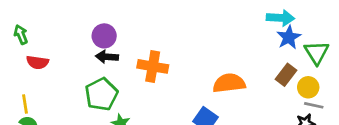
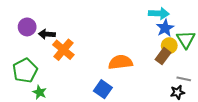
black arrow: (107, 57) -> (47, 34), moved
orange cross: (153, 66) -> (63, 50), turned 30
yellow circle: (308, 87) -> (169, 46), moved

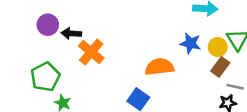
blue star: (165, 28) -> (190, 43), moved, turned -30
brown rectangle: (163, 56) -> (220, 67), moved

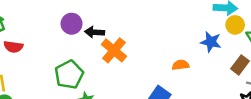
yellow circle: (218, 47) -> (235, 25), moved
orange semicircle: (159, 67) -> (181, 65), size x0.6

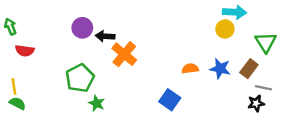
yellow circle: (235, 25) -> (225, 29), moved
blue star: (211, 42) -> (220, 69), moved

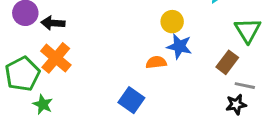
yellow circle: (225, 29) -> (172, 22), moved
orange cross: (124, 54) -> (56, 58), moved
blue star: (220, 69) -> (179, 46), moved

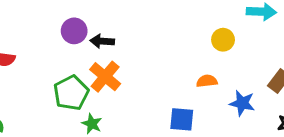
blue star: (179, 46) -> (242, 103), moved
blue square: (131, 100) -> (182, 119), turned -30

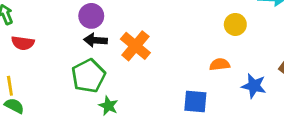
black arrow: (102, 41) -> (96, 40), moved
orange cross: (105, 77) -> (135, 46), moved

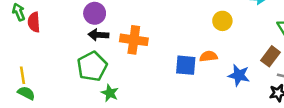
red semicircle: (23, 43) -> (34, 22), moved, turned 78
orange cross: (135, 46) -> (134, 40), turned -32
blue square: (195, 101) -> (186, 65), moved

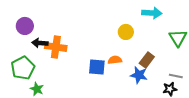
black arrow: (98, 35) -> (40, 43), moved
brown rectangle: (270, 56) -> (147, 60), moved

